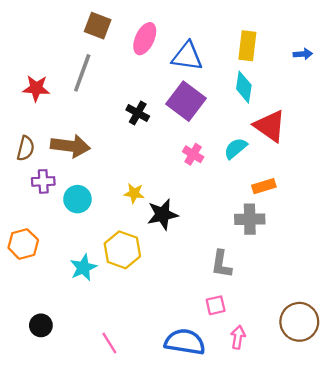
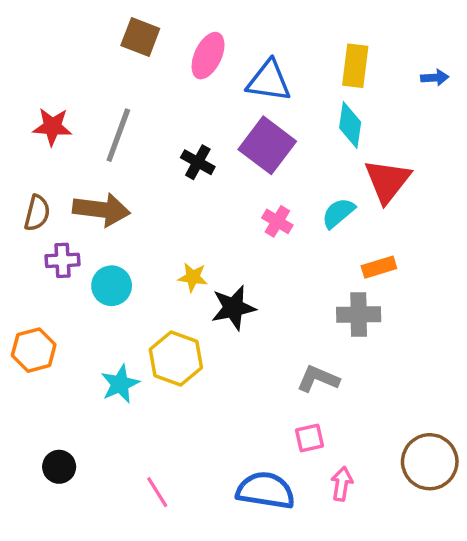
gray line: (82, 73) -> (118, 135), moved
red triangle: (270, 126) -> (387, 181), turned 33
gray L-shape: (221, 264) -> (318, 379), turned 104

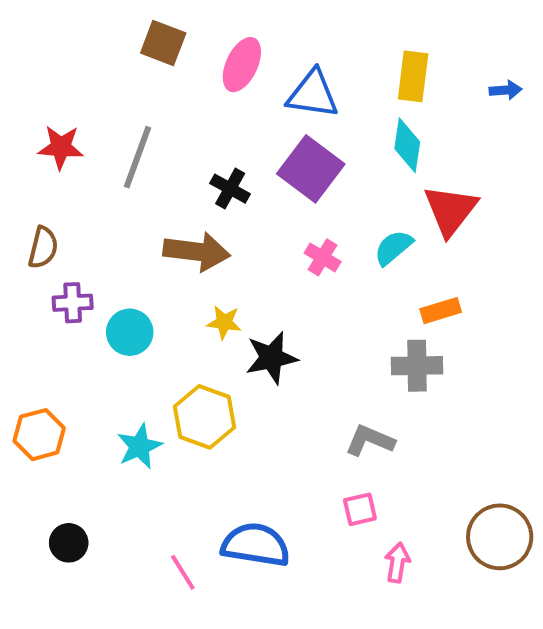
brown arrow: (101, 210) -> (197, 252), moved
orange hexagon: (34, 350) -> (39, 435), moved
blue semicircle: (266, 490) -> (256, 545), moved

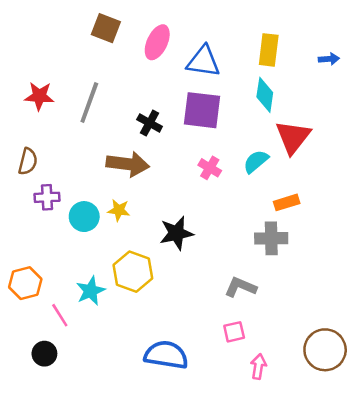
purple square: (311, 169) -> (202, 110), turned -30
yellow star: (224, 322) -> (119, 210), moved
pink line: (183, 572) -> (60, 315), moved

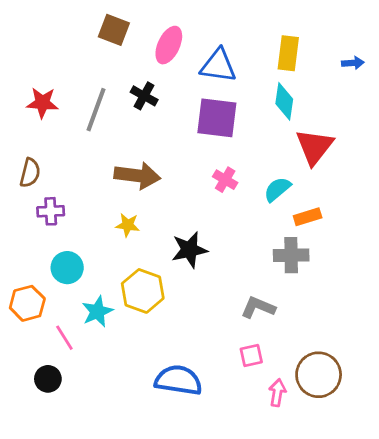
black cross: (150, 123) -> (144, 96), moved
cyan semicircle: (256, 161) -> (277, 189), moved
cyan circle: (84, 217) -> (67, 268), moved
brown circle: (325, 350) -> (319, 375), moved

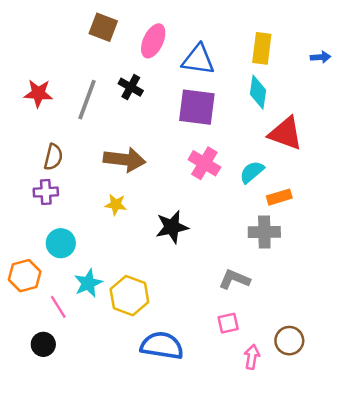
red triangle: (314, 147) -> (286, 133), turned -48
brown semicircle: (30, 173) -> (53, 157), moved
pink cross: (225, 180) -> (204, 163), size x1.4
yellow hexagon: (143, 291) -> (129, 296), moved
brown circle: (319, 375) -> (289, 341), size x0.7

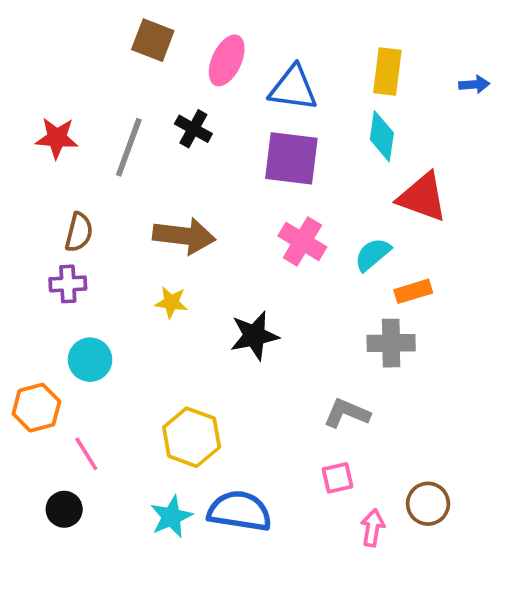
cyan star: (88, 283) -> (171, 517), moved

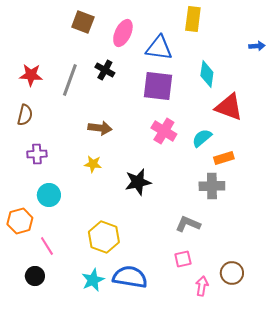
yellow rectangle: (387, 72) -> (193, 19), moved
brown semicircle: (79, 232) -> (25, 115), moved
brown arrow: (184, 236) -> (100, 128), size x0.7

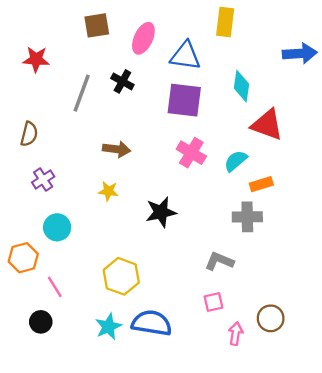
brown square: (83, 22) -> (97, 25), turned -30
blue arrow: (257, 46) -> (300, 53), size x1.8
red star: (31, 75) -> (36, 59), moved
purple cross: (37, 154) -> (43, 179), turned -30

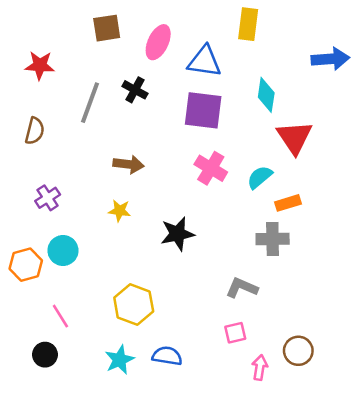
red triangle: (267, 125) -> (294, 137), turned 36
brown semicircle: (29, 134) -> (35, 131), moved
orange hexagon: (23, 258) -> (26, 265), moved
blue semicircle: (152, 323) -> (167, 356), size x0.7

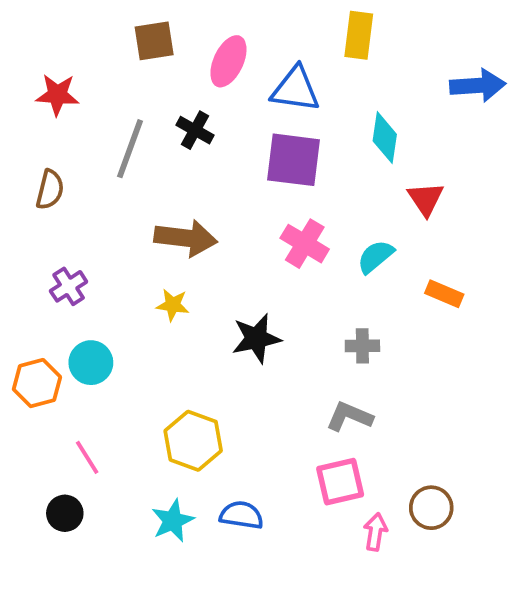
red triangle: (294, 137) -> (426, 199), size x0.7
brown arrow: (129, 164) -> (186, 238), size x1.4
orange rectangle: (288, 203) -> (444, 294), moved, turned 40
gray cross: (273, 239) -> (362, 346), moved, size x0.7
pink square: (235, 333) -> (340, 482), size x1.5

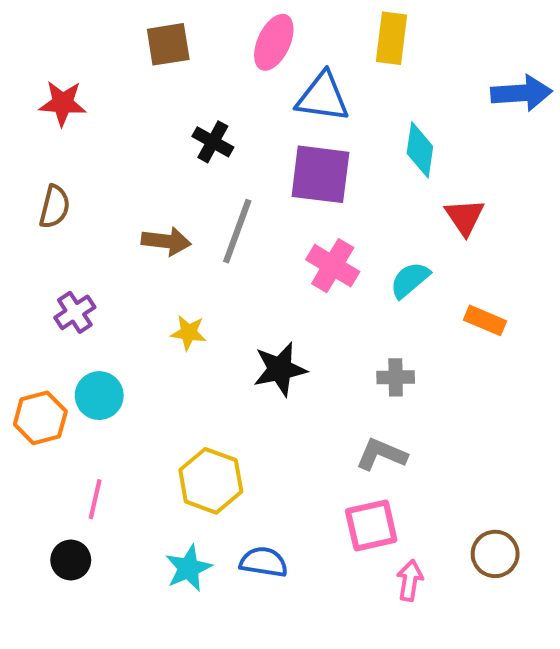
pink ellipse: (228, 61) -> (274, 42), moved
gray line: (130, 149) -> (237, 231), moved
brown arrow: (186, 238) -> (166, 241), moved, size x0.7
pink line: (87, 457) -> (95, 499), turned 45
brown circle: (431, 508) -> (495, 554), moved

